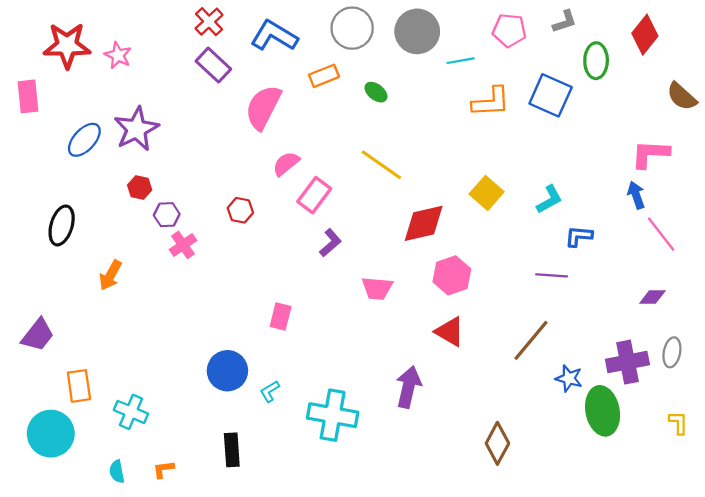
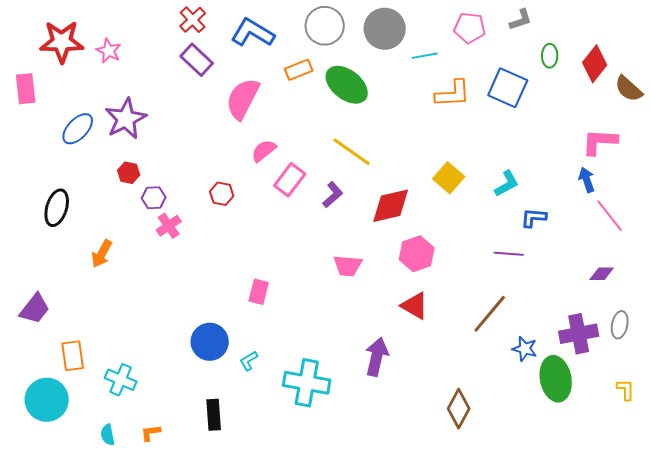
red diamond: (645, 35) -> (595, 64), moved
green ellipse: (596, 61) -> (550, 56), size x0.7
green ellipse: (376, 92) -> (347, 85), size x2.0
purple L-shape: (330, 243) -> (333, 195), moved

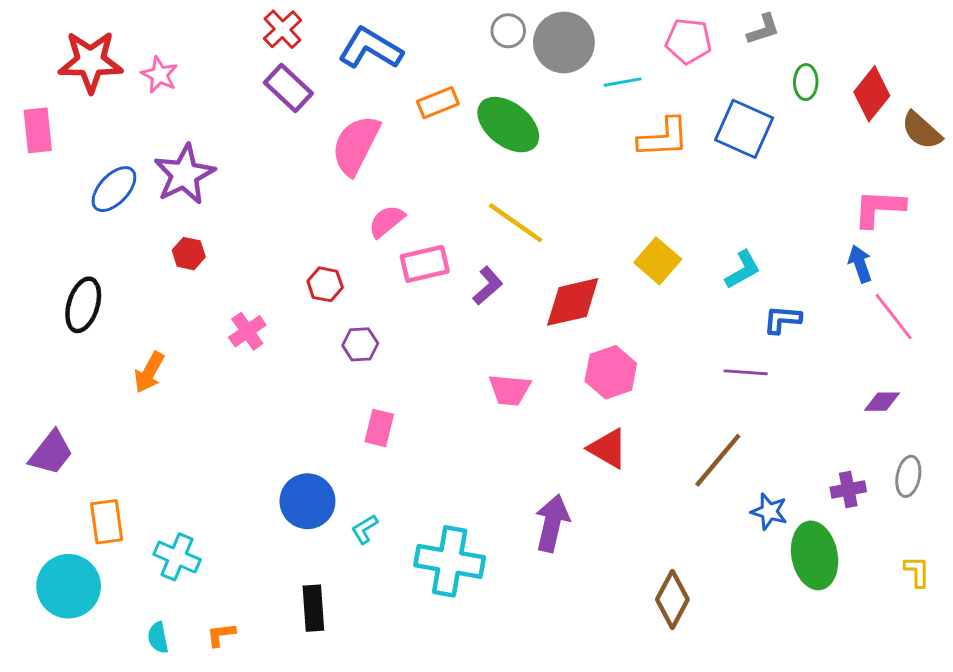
gray circle: (325, 26) -> (508, 31), moved, size x0.6
pink rectangle: (290, 180) -> (425, 264), turned 40
purple hexagon: (154, 198) -> (360, 344), moved
purple cross: (579, 334) -> (848, 490), size x0.6

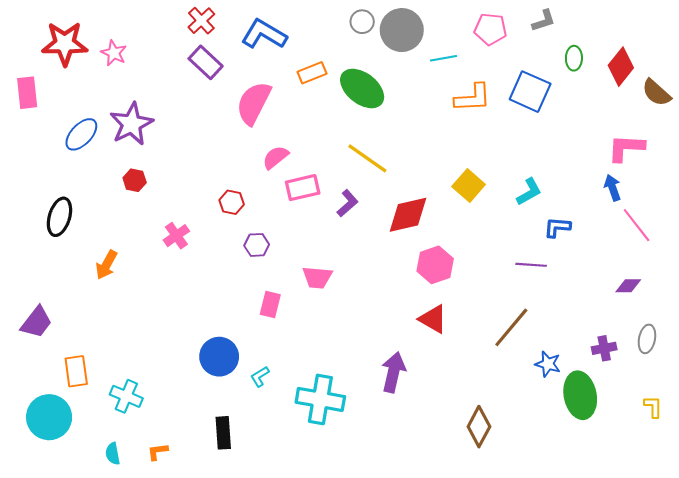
pink trapezoid: (510, 390) -> (317, 277), moved

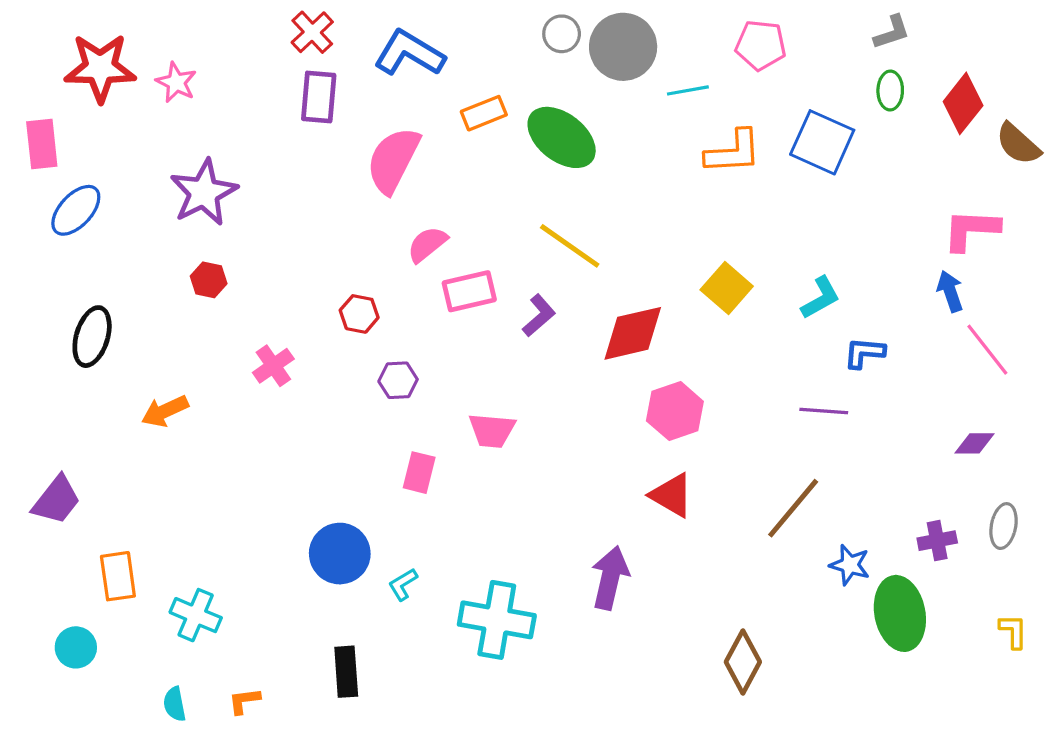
gray L-shape: (544, 21) -> (892, 32), moved
purple rectangle: (206, 62) -> (319, 97), turned 52
blue ellipse: (81, 134) -> (76, 210), moved
orange arrow: (106, 265) -> (165, 411), turned 36
cyan circle: (49, 417) -> (76, 647), size x0.6

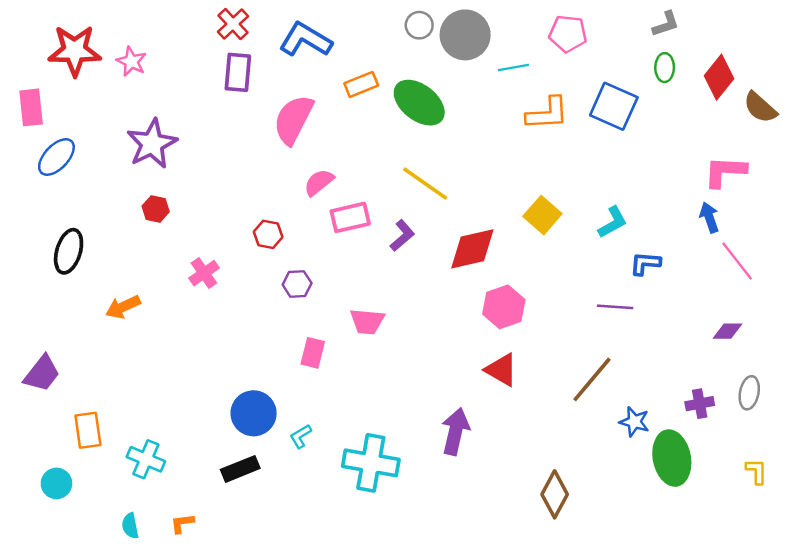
black rectangle: (346, 672) -> (240, 469), moved, turned 72

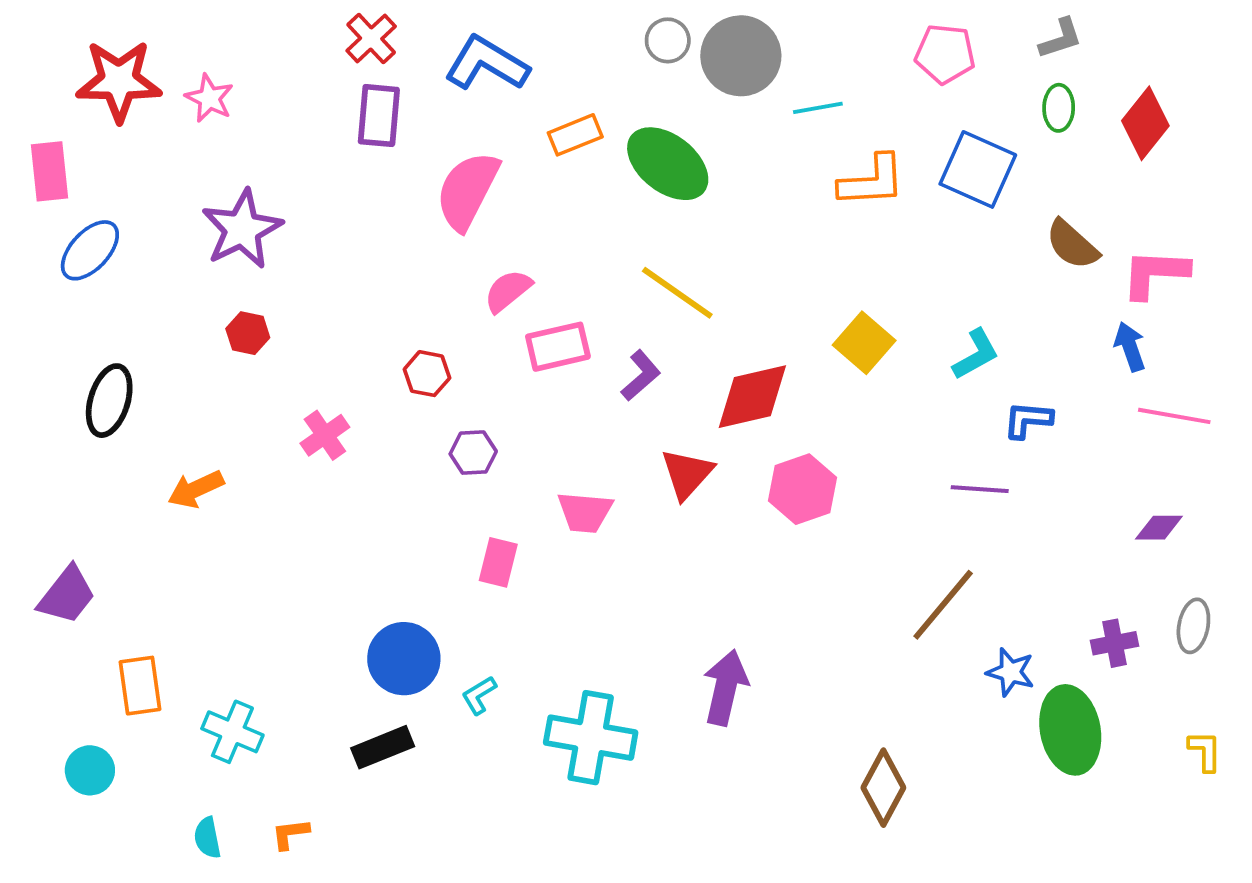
pink pentagon: (568, 34) -> (945, 54), moved
brown semicircle: (760, 107) -> (1072, 245), moved
pink line: (737, 261) -> (1174, 416), turned -42
red triangle: (501, 370) -> (687, 474), moved, turned 42

